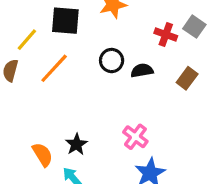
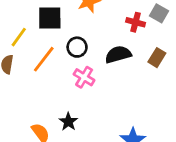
black circle: (112, 61) -> (77, 47), moved
black semicircle: (142, 71) -> (118, 54), size x1.4
pink cross: (135, 137) -> (84, 77), moved

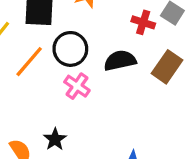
black circle: (77, 47) -> (70, 49), size x1.4
brown rectangle: (157, 58) -> (167, 67), size x1.4

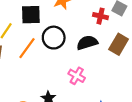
pink cross: (77, 86) -> (77, 76), moved

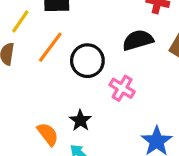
black circle: (54, 38) -> (87, 61), moved

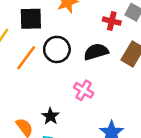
black circle: (87, 61) -> (57, 49), moved

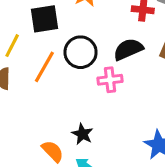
pink cross: (84, 90) -> (110, 80), moved, turned -30

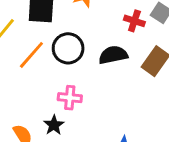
pink cross: (110, 80) -> (70, 98), moved

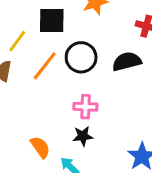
black star: (54, 125) -> (83, 136), moved, turned 30

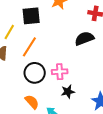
black circle: (81, 57) -> (35, 73), moved
black star: (83, 136) -> (68, 92), moved

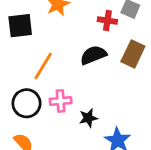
orange line: (29, 47) -> (43, 66), moved
black star: (68, 92) -> (88, 118), moved

